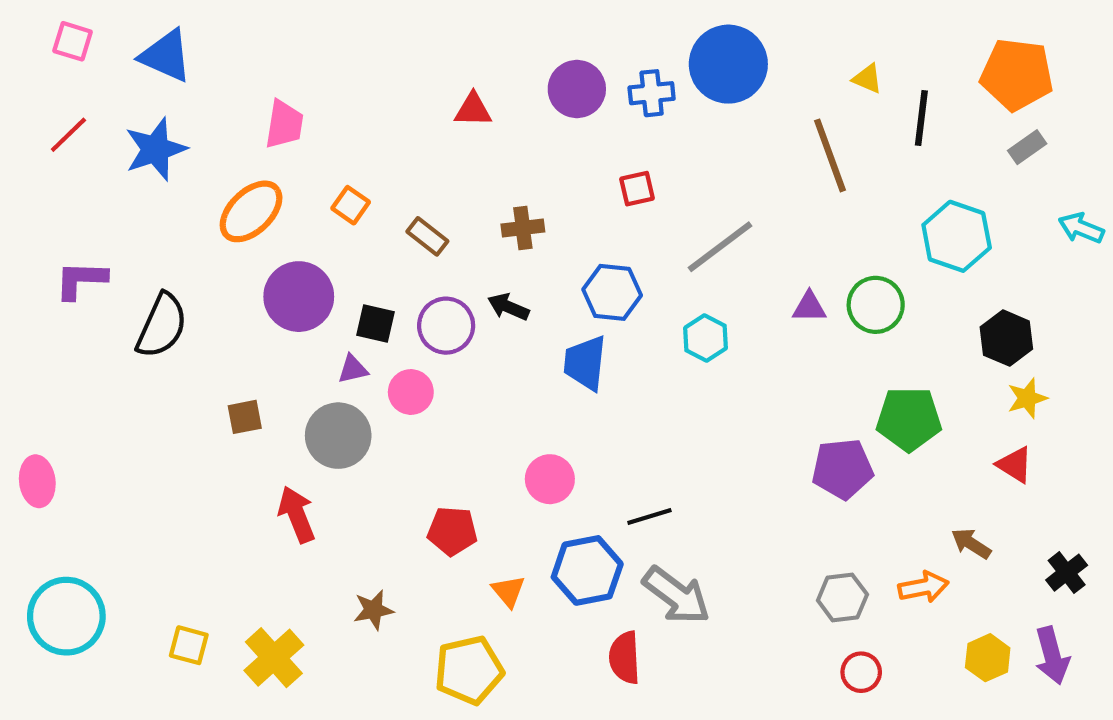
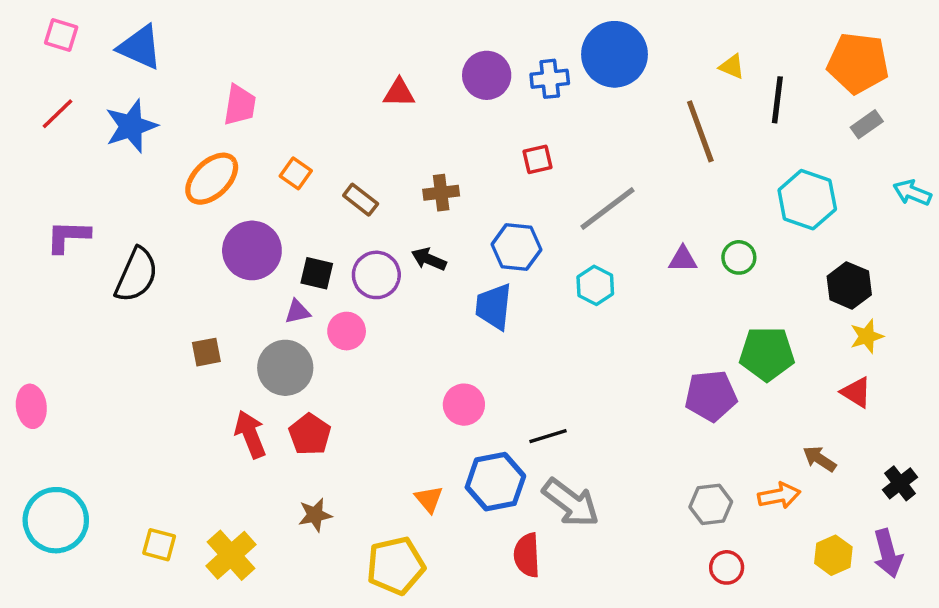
green circle: (876, 305) -> (739, 257), size x0.7
red pentagon: (452, 531) -> (310, 434), moved, turned 30

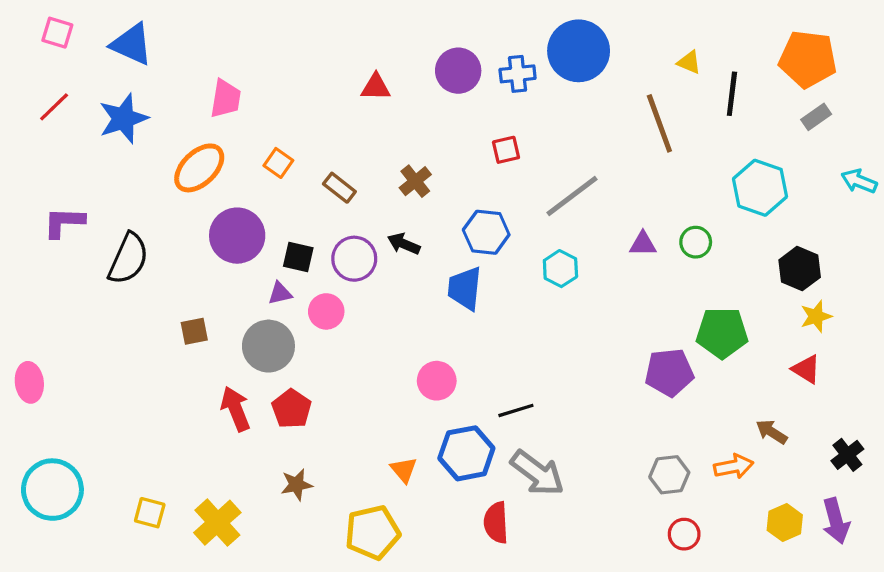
brown cross: (441, 193) -> (415, 181), turned -32

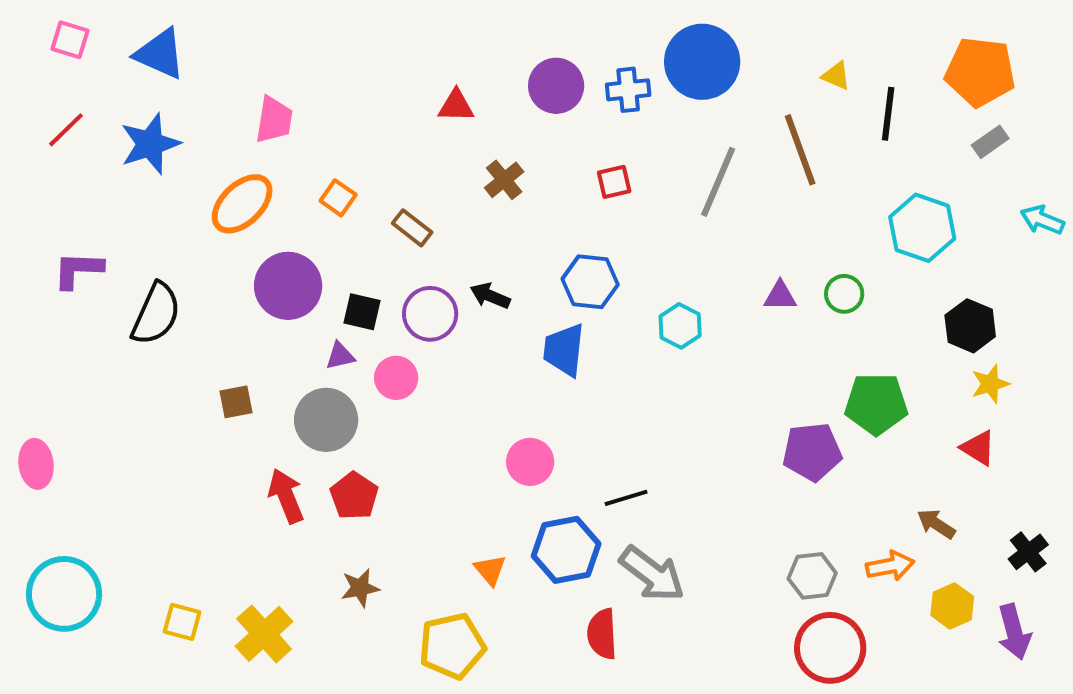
brown cross: (415, 181) -> (504, 180), moved
gray line: (572, 196) -> (718, 182), moved, turned -30
yellow hexagon: (785, 523) -> (952, 606), moved
red circle: (684, 534) -> (830, 648), size x1.8

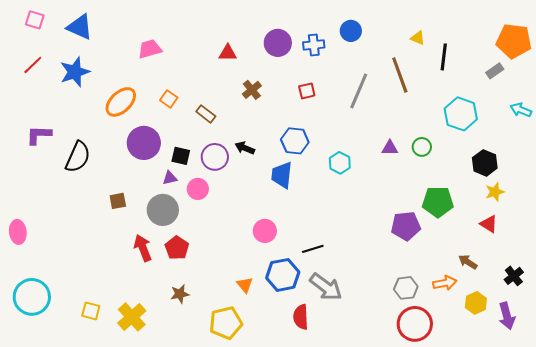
blue circle: (702, 62) -> (351, 31), size x0.6
orange pentagon: (980, 72) -> (514, 41), moved
pink trapezoid: (274, 120) -> (150, 49), moved, turned -115

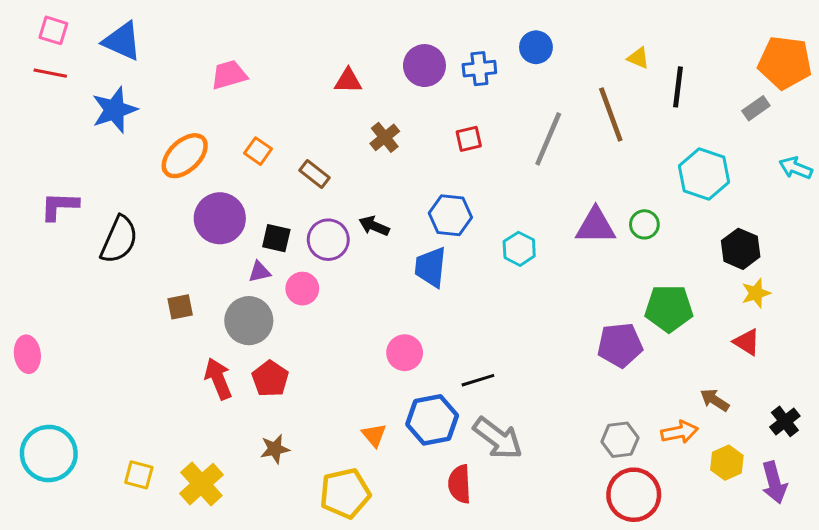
red line: (33, 65) -> (50, 73), moved, turned 55
purple triangle: (390, 148) -> (596, 226), size x1.6

